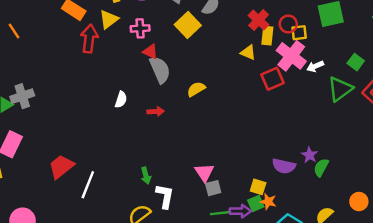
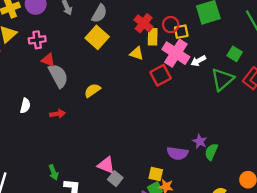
yellow square: (188, 25) -> (97, 37), moved
pink triangle: (204, 172) -> (106, 165), turned -30
gray square: (213, 188) -> (115, 179), turned -32

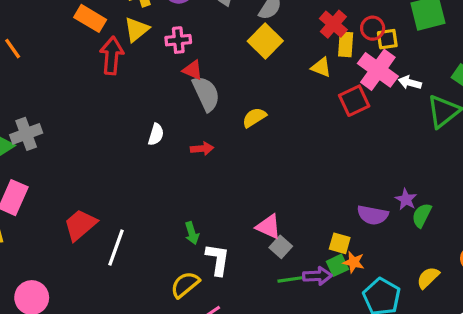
white arrow: (198, 61) -> (410, 83), turned 40

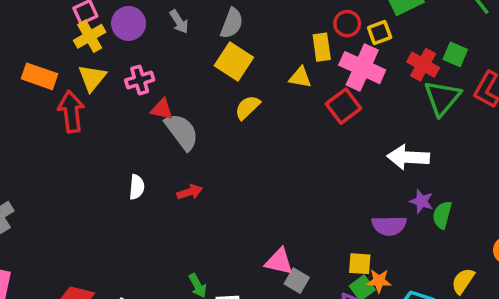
red cross: (333, 24) -> (423, 65), moved
yellow square: (387, 39) -> (380, 32), moved
white arrow: (410, 83) -> (408, 157), moved, size x1.6
yellow semicircle: (254, 117) -> (247, 107), moved

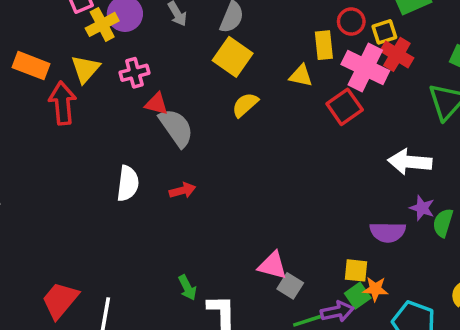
yellow cross: (90, 36) -> (102, 24), moved
red cross: (423, 65) -> (397, 54), moved
white semicircle: (137, 187) -> (128, 183), size x1.4

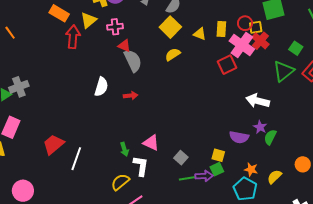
red circle: (351, 22) -> (245, 23), moved
yellow triangle: (301, 76) -> (200, 34), moved
pink triangle: (273, 265) -> (151, 143), moved
orange star: (375, 289) -> (251, 169), moved

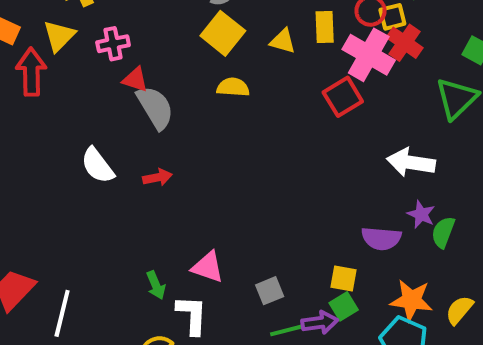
yellow semicircle: (173, 54) -> (233, 87), turned 42
white semicircle: (101, 87) -> (97, 166), turned 132
gray square: (181, 158) -> (270, 291), turned 32
orange star: (251, 169) -> (411, 300), size x1.5

